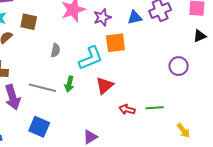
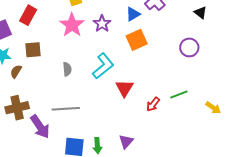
black triangle: (200, 36) -> (200, 13), turned -40
orange square: (115, 43) -> (137, 40), moved
green arrow: (69, 84) -> (97, 146), moved
red arrow: (127, 109) -> (153, 104), turned -49

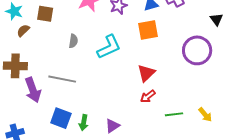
purple circle: (189, 47) -> (197, 50), size x1.5
red triangle: (124, 88) -> (146, 73), moved
green line: (179, 94) -> (174, 114), moved

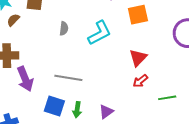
gray line: (62, 79) -> (68, 78), moved

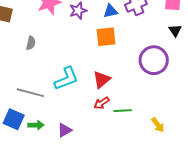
cyan L-shape: (100, 33) -> (66, 79), moved
green line: (167, 98) -> (123, 111), moved
green arrow: (77, 110) -> (36, 125), turned -105

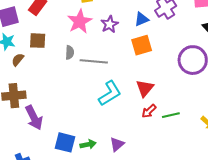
gray semicircle: (31, 43) -> (70, 52), moved
gray line: (30, 93) -> (94, 61), moved

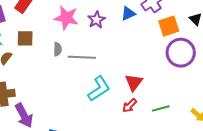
pink star: (80, 21) -> (66, 18), turned -30
orange square: (142, 45) -> (169, 26), moved
red arrow: (149, 111) -> (130, 106), moved

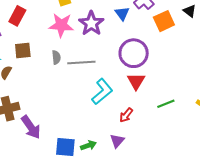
blue triangle: (128, 14) -> (122, 13), turned -35
purple star: (96, 20) -> (91, 23), size x1.4
purple circle: (181, 53) -> (134, 53), moved
red arrow: (130, 106) -> (126, 115), moved

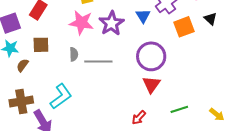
cyan L-shape: (102, 92) -> (61, 96), moved

